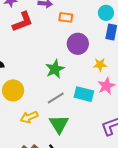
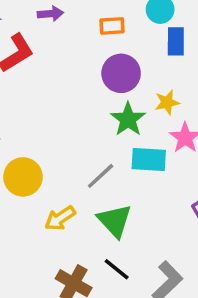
orange rectangle: (66, 17) -> (112, 26), moved
green star: (55, 69) -> (128, 119), moved

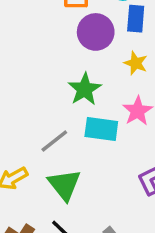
purple circle: (121, 73) -> (96, 32), moved
yellow star: (167, 102) -> (136, 63), moved, turned 30

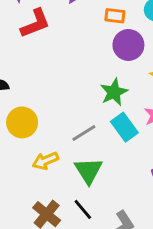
cyan rectangle: (101, 129) -> (124, 127), turned 40

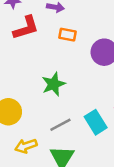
orange rectangle: (115, 16) -> (67, 35), moved
green star: (114, 92) -> (54, 84), moved

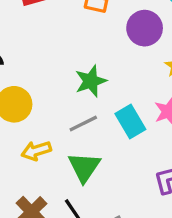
green star: (54, 84) -> (91, 81), moved

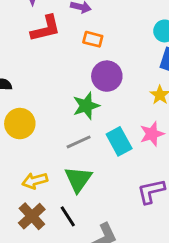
purple circle: (145, 28) -> (107, 76), moved
yellow arrow: (36, 151) -> (35, 181), moved

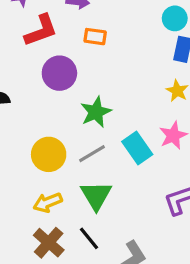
purple circle: (107, 76) -> (59, 73), moved
yellow circle: (20, 124) -> (49, 154), moved

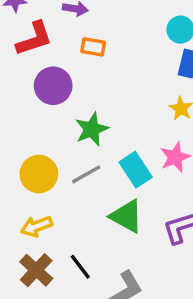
green triangle: (96, 195) -> (127, 216), moved, turned -32

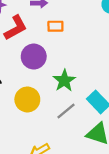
yellow circle: (39, 174) -> (27, 99), moved

